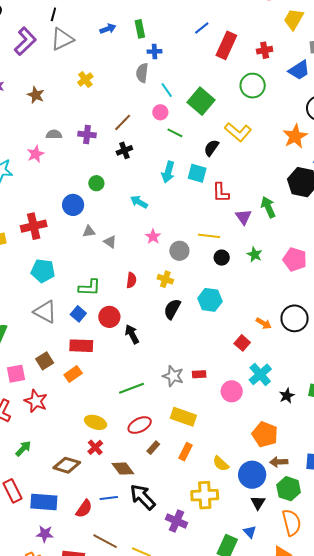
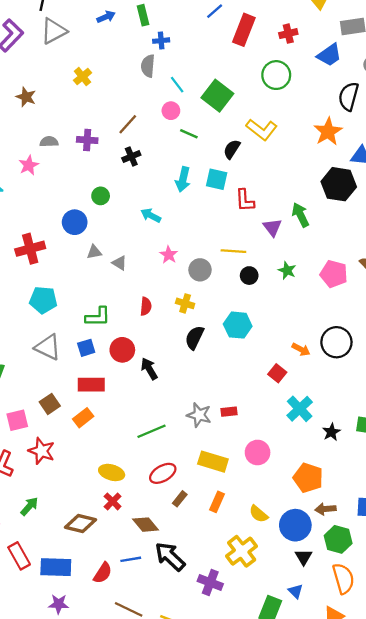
blue square: (78, 314) -> (86, 348), turned 35
pink circle: (232, 391) -> (258, 452), moved
yellow cross: (205, 495) -> (242, 551), turned -32

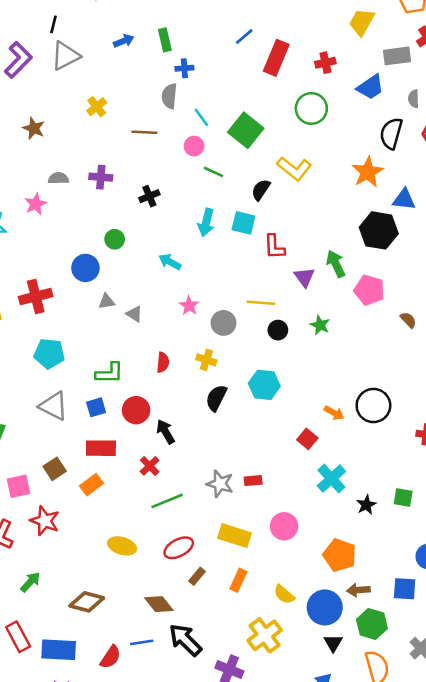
brown line: (128, 124) -> (144, 132), moved, turned 50
pink pentagon: (334, 274) -> (369, 290), moved
red cross: (113, 501) -> (150, 466), moved

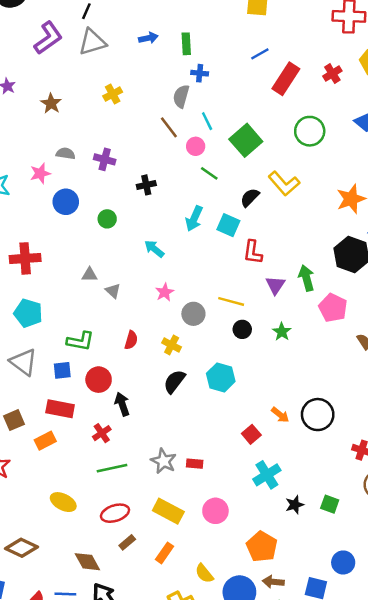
red cross: (325, 63) -> (332, 74), moved, turned -30
brown line: (144, 132) -> (169, 127), moved, turned 40
blue circle: (85, 268) -> (66, 202), moved

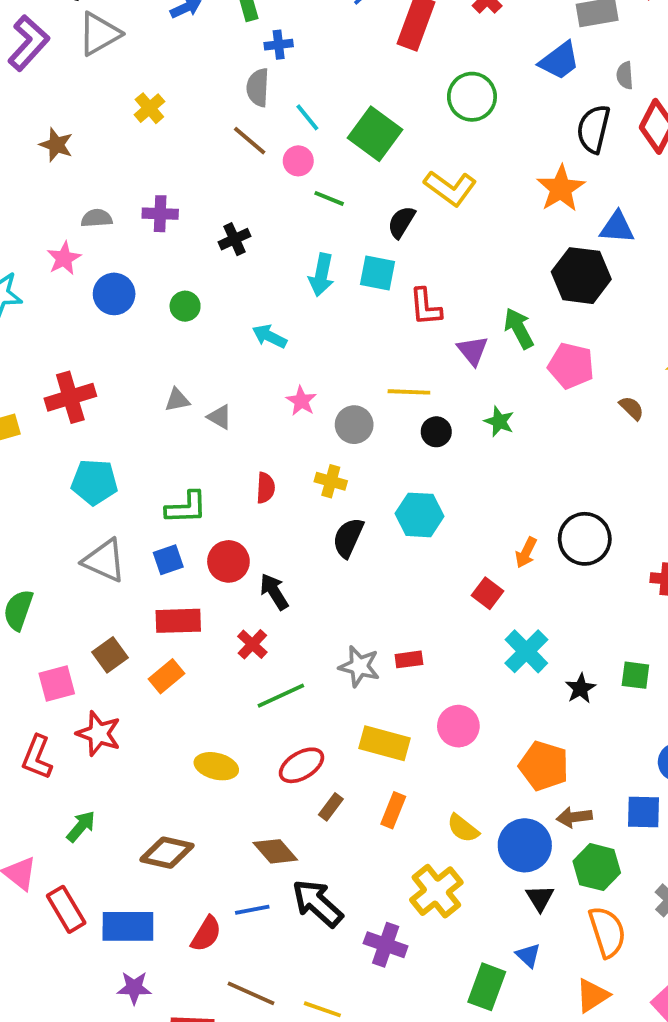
orange arrow: (280, 415) -> (526, 553), turned 90

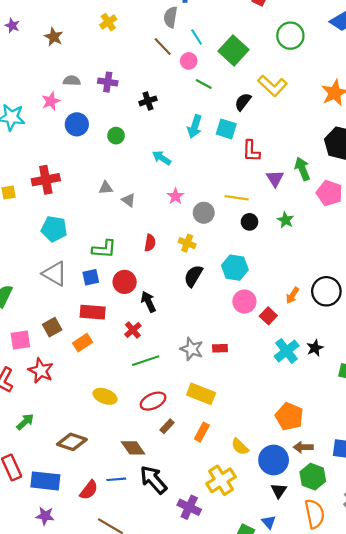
black star: (581, 688) -> (315, 348), moved
pink circle: (458, 726) -> (244, 301), moved

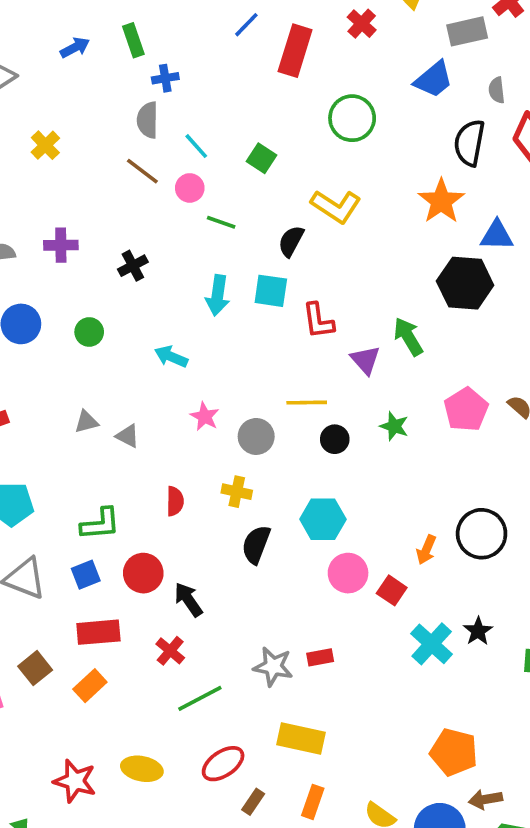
green square: (234, 50) -> (261, 158), size x0.6
pink pentagon: (329, 193) -> (466, 410), moved, turned 30
red star: (41, 371) -> (75, 781), moved

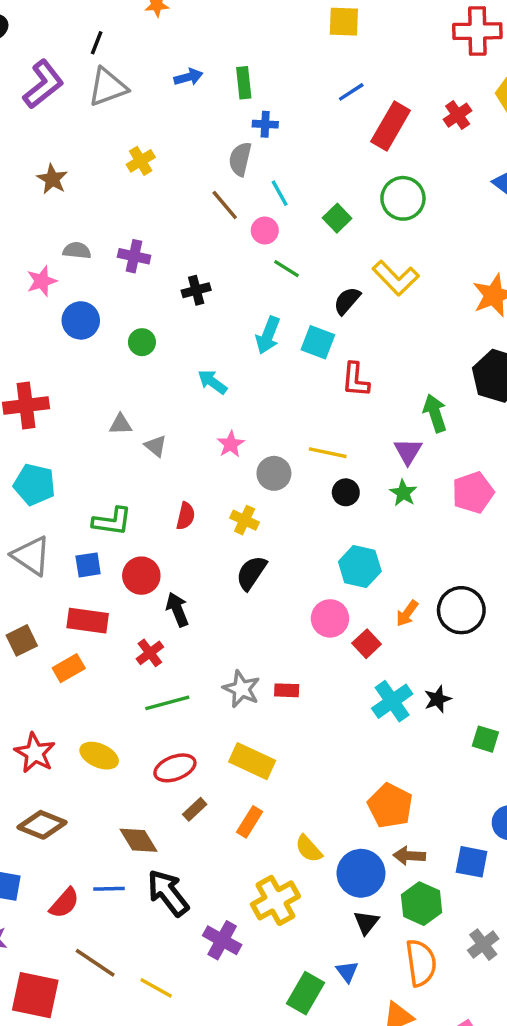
green circle: (352, 118) -> (403, 198), moved
purple triangle: (365, 360) -> (408, 451), moved
cyan hexagon: (323, 519) -> (360, 566), moved

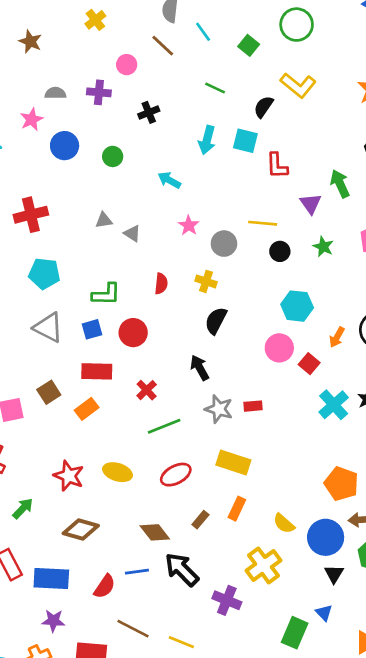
pink circle: (265, 231) -> (127, 65), moved
purple triangle: (408, 451) -> (311, 204), moved
black arrow: (177, 609) -> (200, 368), moved
brown rectangle: (195, 809) -> (200, 520), moved

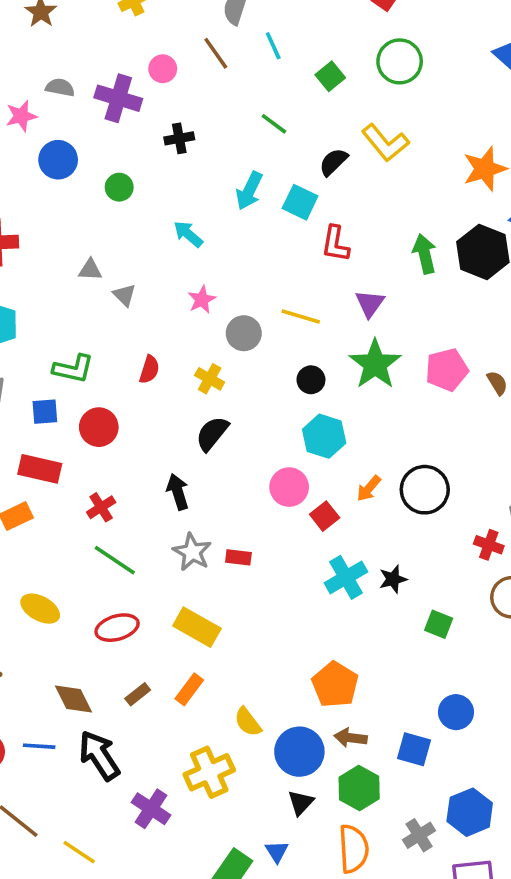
purple cross: (99, 92) -> (118, 98), size x1.4
green arrow: (340, 184) -> (425, 254), moved
green star: (323, 247) -> (375, 364), size x1.8
black circle: (280, 251) -> (311, 380), moved
green line: (164, 426) -> (115, 560), turned 44

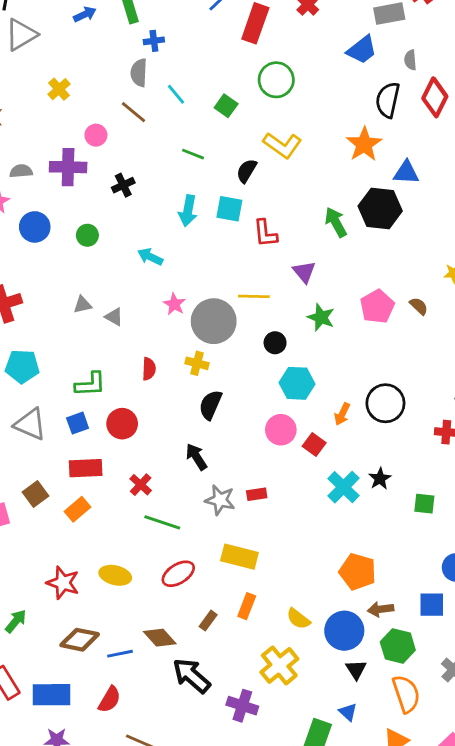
gray circle: (244, 333) -> (214, 321), size x1.6
green star: (375, 364) -> (321, 317), size x0.7
blue line: (39, 746) -> (120, 654), moved

